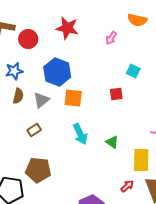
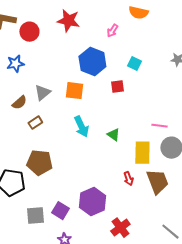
blue hexagon: (57, 72) -> (92, 62), moved
brown semicircle: (18, 96) -> (19, 103), moved, turned 35
red arrow: (127, 186) -> (128, 179), turned 112

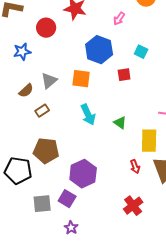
red circle: (29, 32) -> (46, 28), moved
purple hexagon: (92, 202) -> (83, 174), moved
red cross: (120, 228) -> (133, 206), moved

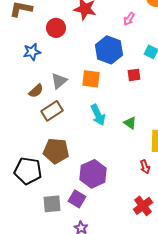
brown rectangle: (42, 111) -> (52, 111), size x1.5

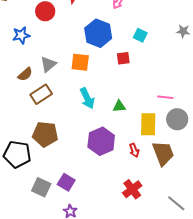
green triangle: (130, 123) -> (119, 106), turned -40
purple hexagon: (93, 174) -> (101, 141), moved
gray square: (52, 204) -> (41, 187), turned 30

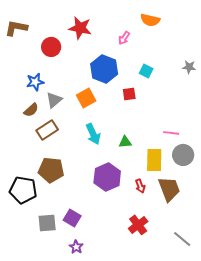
blue star: (21, 35) -> (35, 82), moved
orange square: (80, 62) -> (86, 98), turned -36
gray square: (41, 187) -> (47, 223), turned -30

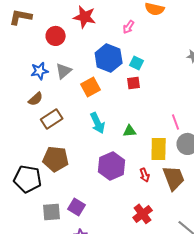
cyan square: (146, 71) -> (137, 63), moved
gray triangle: (54, 100) -> (64, 71), moved
pink line: (171, 133) -> (176, 122), turned 63

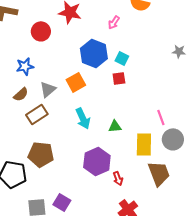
gray triangle: (64, 71) -> (48, 89), moved
red arrow: (145, 175) -> (118, 178), moved

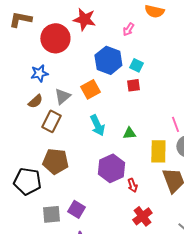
red circle: (41, 31) -> (55, 38), size x1.5
brown rectangle: (37, 114) -> (51, 121), turned -30

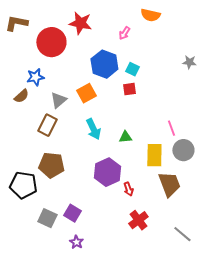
brown semicircle: (35, 101) -> (21, 96), moved
gray square: (51, 214) -> (47, 218), turned 30

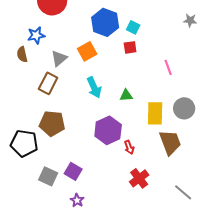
brown semicircle: (21, 96) -> (22, 54), turned 119
pink line: (171, 128) -> (168, 67), moved

